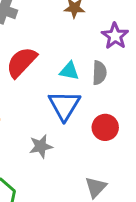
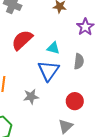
gray semicircle: (99, 73) -> (79, 61), moved
red circle: (105, 127) -> (75, 101), moved

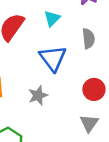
cyan triangle: (53, 48) -> (52, 19), moved, turned -48

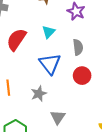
red circle: (94, 89) -> (82, 76), moved
gray triangle: (89, 123) -> (58, 117), moved

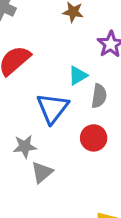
cyan triangle: (49, 32) -> (78, 76), moved
gray triangle: (58, 117) -> (42, 172), moved

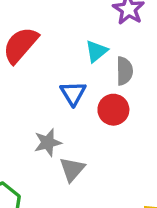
blue triangle: (53, 108) -> (73, 93), size x0.7
red circle: (94, 138) -> (113, 110), moved

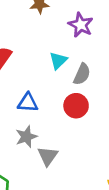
gray semicircle: (124, 71) -> (82, 74), turned 30
blue triangle: (73, 93) -> (28, 103), moved, turned -50

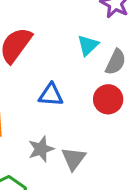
gray star: (26, 137) -> (41, 149), moved

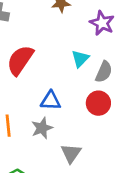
gray star: (41, 149) -> (42, 128), moved

